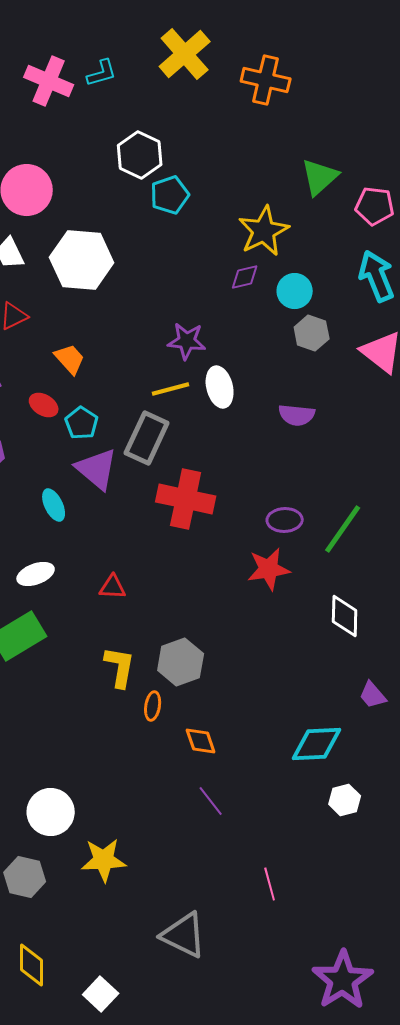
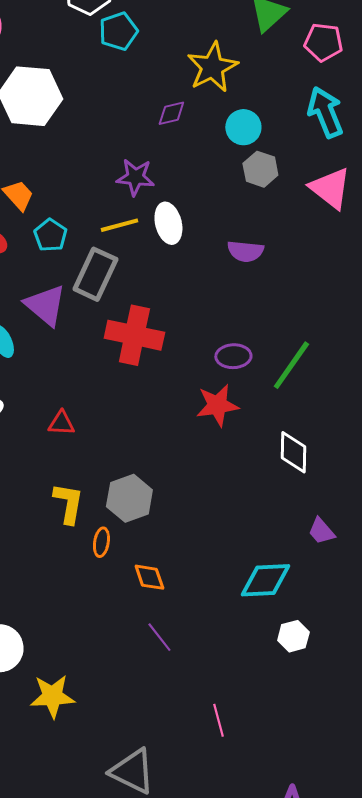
purple diamond: (245, 277) -> (171, 113), moved
cyan pentagon: (82, 423) -> (50, 235), moved

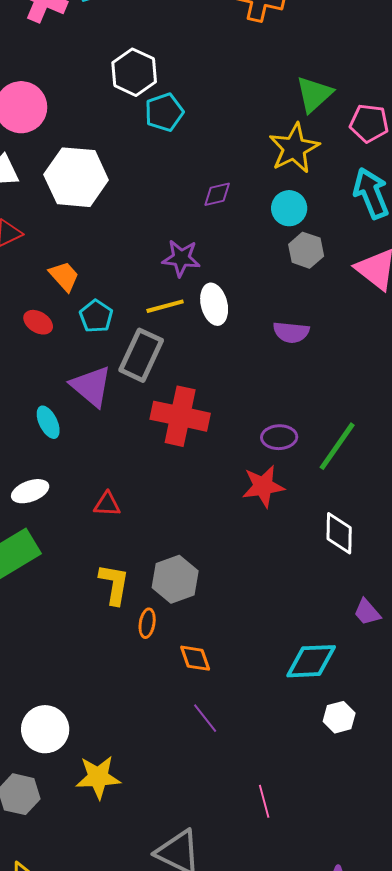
yellow star: (212, 67) -> (294, 148), moved

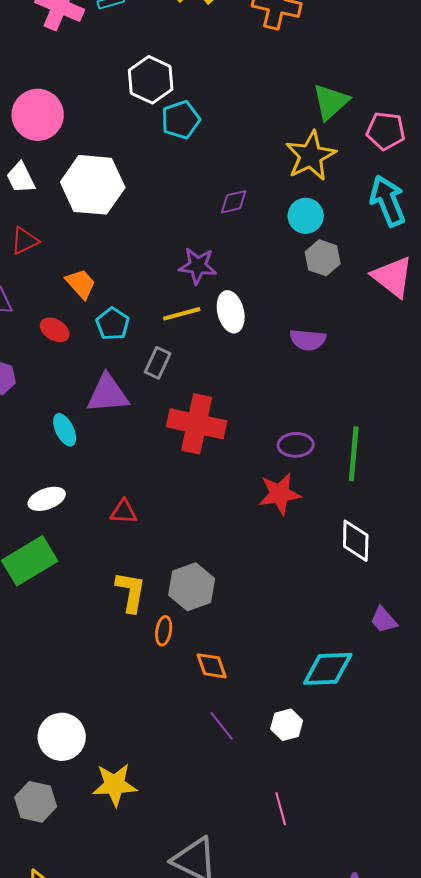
gray rectangle: (141, 355) -> (158, 363), size x0.6
purple triangle: (91, 386) -> (108, 394), turned -45
green line: (337, 446) -> (354, 454), turned -30
white hexagon: (339, 717) -> (287, 725), moved

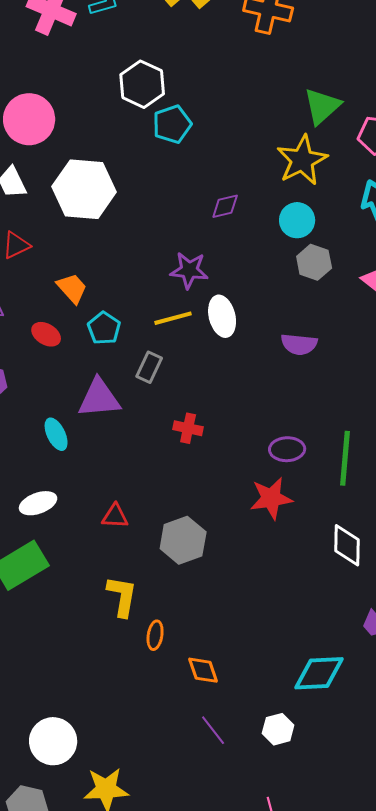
red cross: (197, 424) -> (188, 428), size x0.5
gray hexagon: (192, 587) -> (183, 540), moved

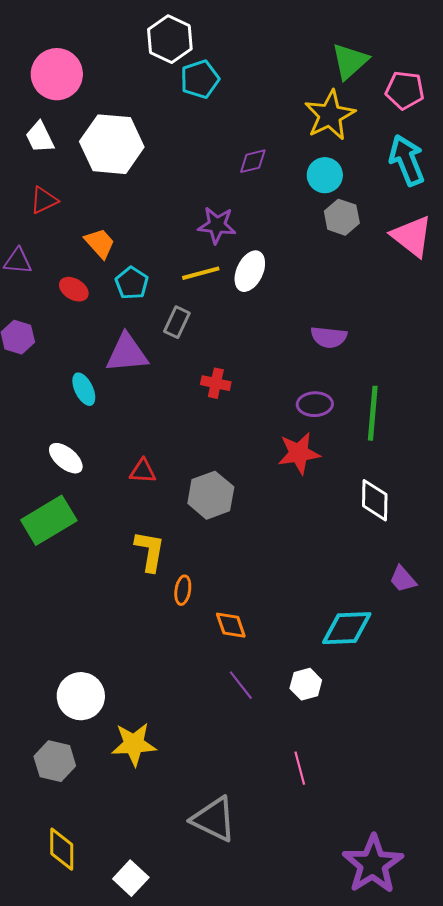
white ellipse: (222, 316) -> (250, 271), turned 39
purple semicircle: (299, 344) -> (329, 337), moved
white ellipse: (38, 503) -> (66, 458), turned 60

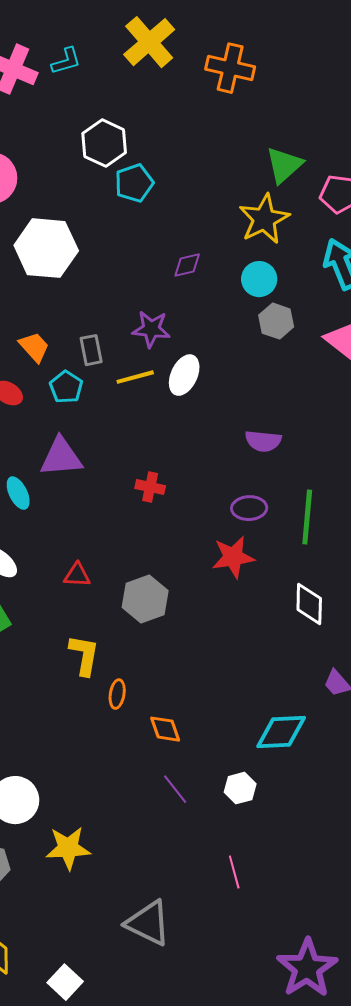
gray rectangle: (177, 322) -> (91, 350), moved, turned -36

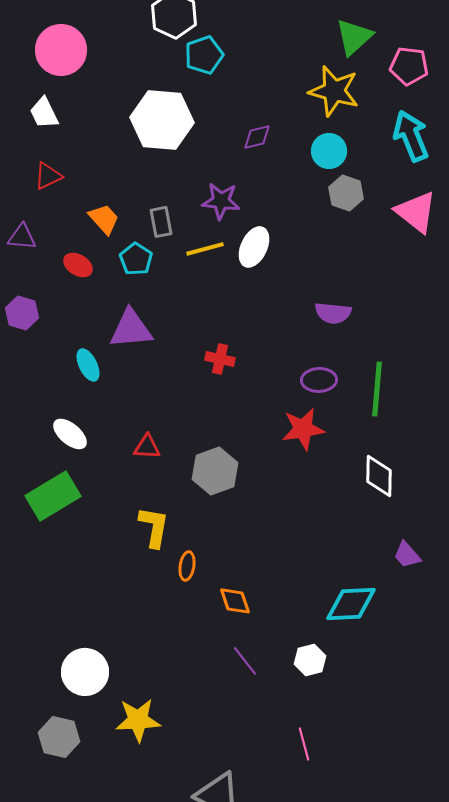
yellow star: (264, 219) -> (334, 91), turned -30
white hexagon: (46, 248) -> (162, 120), moved

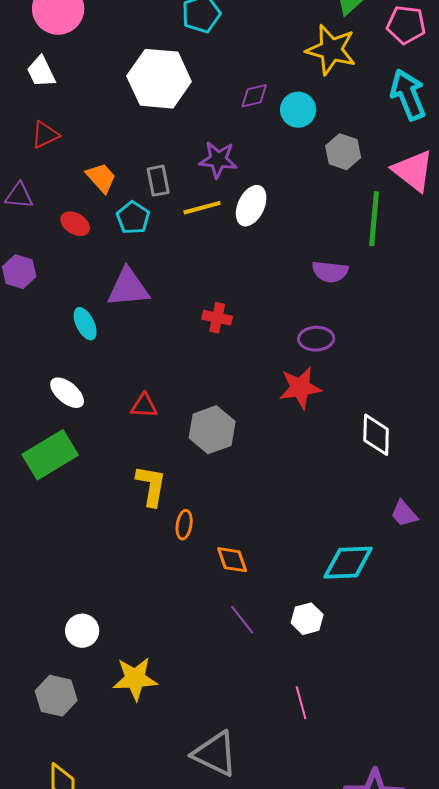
cyan circle: (329, 151) -> (298, 110), moved
green line: (377, 389) -> (374, 219), moved
white circle: (85, 672) -> (82, 631), size x0.7

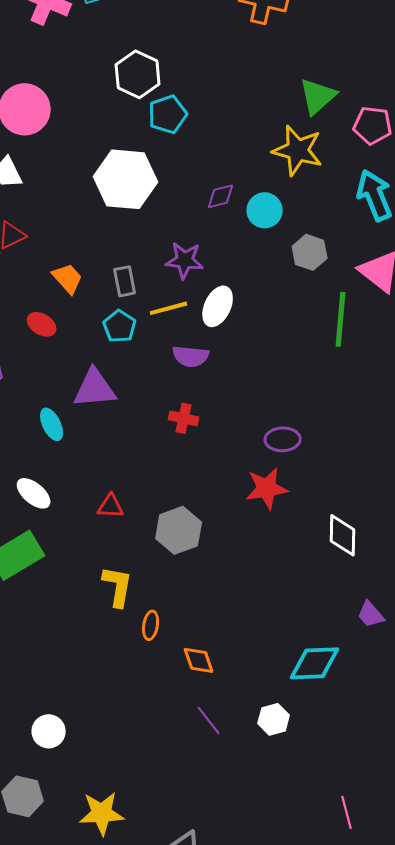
cyan pentagon: (133, 218) -> (120, 326), moved
purple semicircle: (330, 272) -> (191, 356), moved
yellow star: (135, 679) -> (102, 813), moved
pink line: (301, 703) -> (347, 812), moved

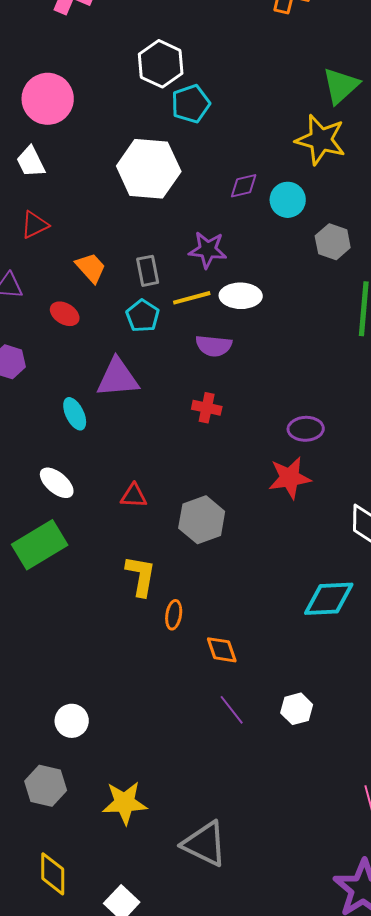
white ellipse: (218, 306) -> (241, 296), turned 66
cyan diamond: (315, 663) -> (329, 599), moved

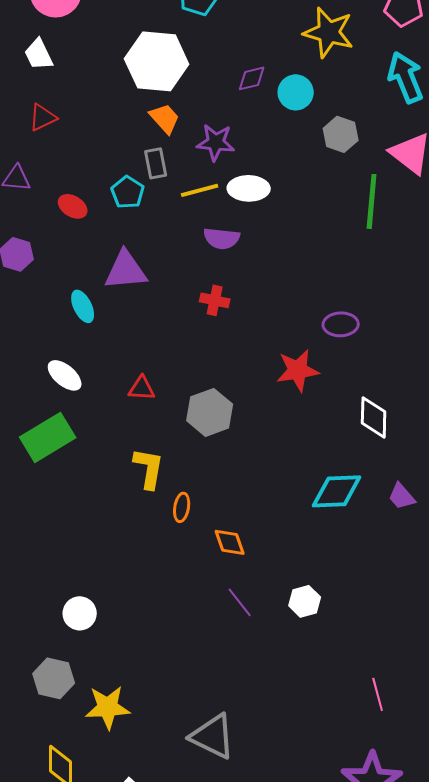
orange trapezoid: (91, 268) -> (165, 118), moved
cyan pentagon: (143, 316) -> (128, 192), moved
purple ellipse: (306, 429) -> (341, 324), moved
yellow star: (125, 803) -> (108, 707), moved

